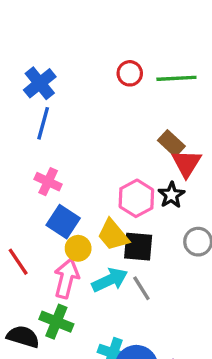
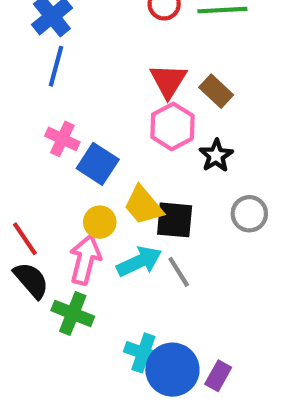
red triangle: (186, 163) -> (168, 81), moved
pink hexagon: (136, 198) -> (172, 126), moved
blue square: (63, 222) -> (98, 164), moved
black semicircle: (23, 337) -> (31, 280), moved, turned 32

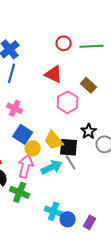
red triangle: (168, 81) -> (54, 74), moved, turned -36
black star: (216, 156) -> (89, 131), moved
blue square: (98, 164) -> (23, 134), moved
gray line: (179, 272) -> (71, 162), moved
blue circle: (172, 370) -> (68, 219), size x0.6

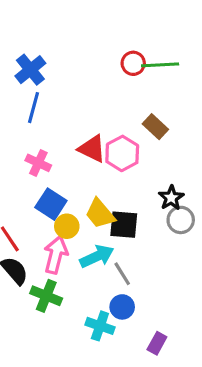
red circle: (64, 43) -> (133, 63), moved
red triangle: (54, 74) -> (92, 149), moved
black star: (89, 131) -> (171, 198), moved
gray line: (71, 162) -> (122, 274), moved
blue circle: (68, 219) -> (122, 307), moved

